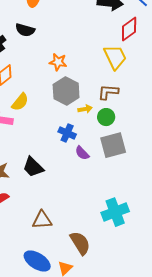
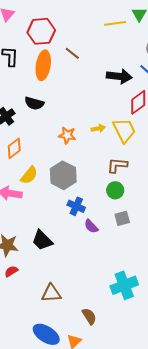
gray hexagon: (66, 91) -> (63, 175), moved
yellow arrow: (85, 109) -> (98, 128), moved
gray square: (113, 145) -> (122, 218), size x0.6
brown semicircle: (80, 243) -> (89, 316), size x0.7

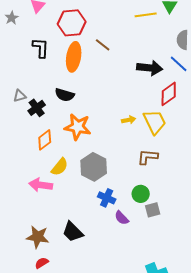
orange star: (67, 135) -> (78, 127), moved, size x1.5
green circle: (115, 190) -> (141, 194), moved

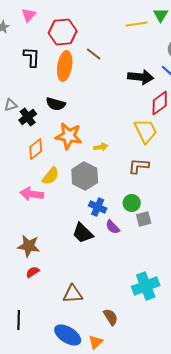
yellow arrow: (129, 120) -> (101, 147), moved
black trapezoid: (73, 232) -> (83, 233), moved

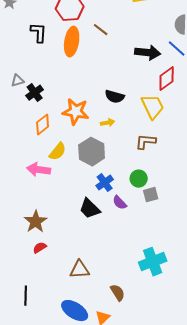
black semicircle: (56, 104) -> (115, 97), moved
blue cross: (98, 207) -> (105, 183), turned 30
brown star: (29, 246) -> (36, 222), turned 30

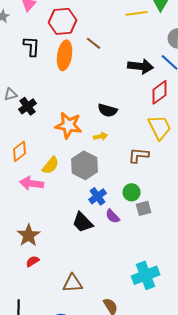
yellow trapezoid: (153, 107) -> (160, 127), moved
orange diamond: (43, 125) -> (20, 151), moved

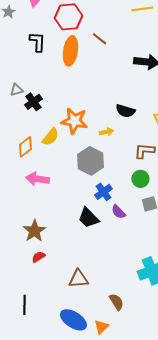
black semicircle: (108, 110) -> (125, 111), moved
yellow semicircle: (51, 165) -> (50, 137), moved
green circle: (132, 192) -> (140, 179), moved

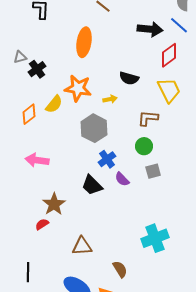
orange ellipse: (70, 51) -> (84, 42), moved
pink arrow: (37, 179) -> (37, 160), moved
brown star: (34, 231) -> (54, 204), moved

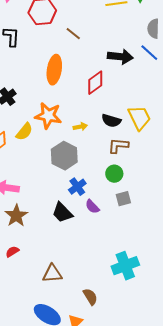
red diamond: (169, 55) -> (95, 83), moved
black semicircle: (129, 78) -> (111, 121), moved
brown star: (54, 204) -> (16, 216), moved

